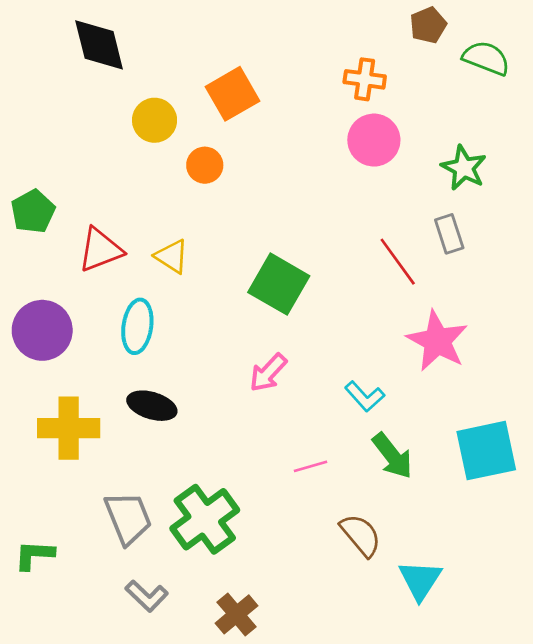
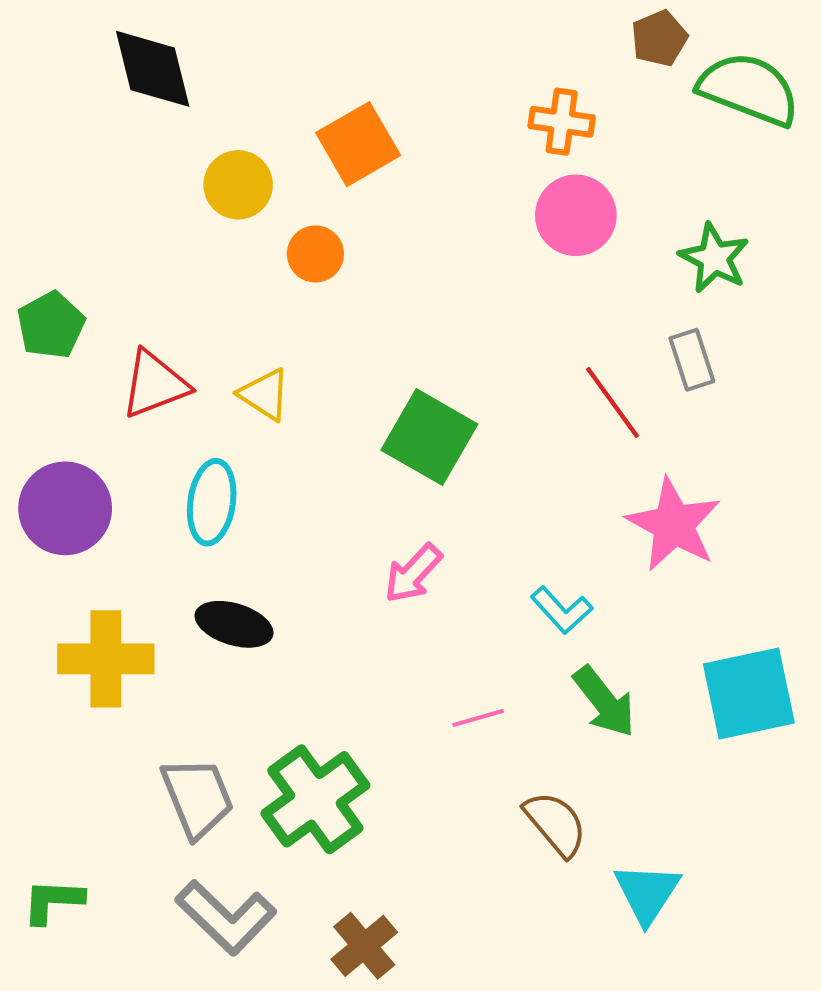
green semicircle: (486, 58) -> (749, 89), size x1.4
green L-shape: (34, 555) -> (53, 901), moved
gray L-shape: (147, 596) -> (226, 917), size x1.5

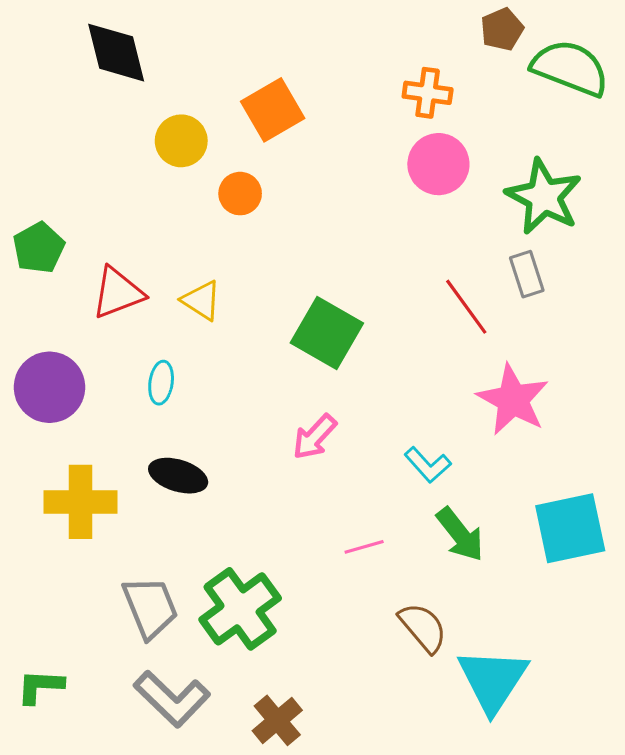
green star: (714, 258) -> (544, 197), size x1.4
cyan ellipse: (212, 502) -> (161, 383), size x0.7
cyan triangle: (647, 893) -> (493, 680), size x1.4

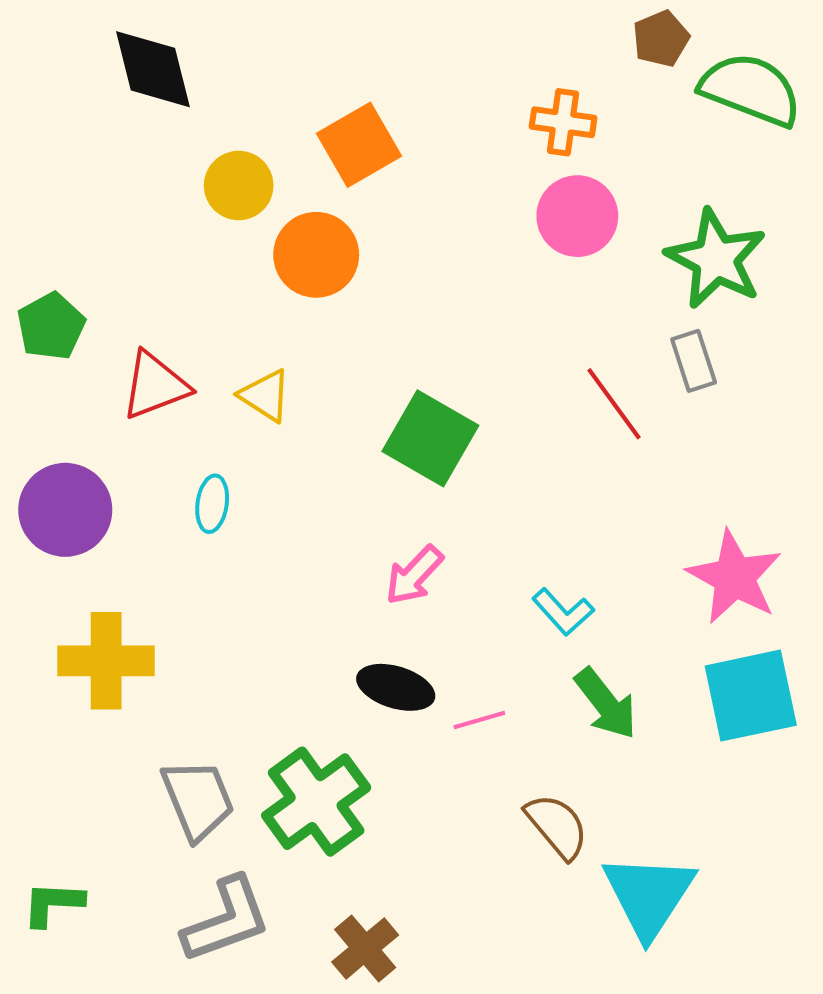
orange circle: (240, 194) -> (316, 255), size x1.5
pink star: (513, 400) -> (734, 577), moved
black ellipse: (178, 476) -> (396, 687), moved
gray L-shape: (172, 699) -> (226, 920), turned -64

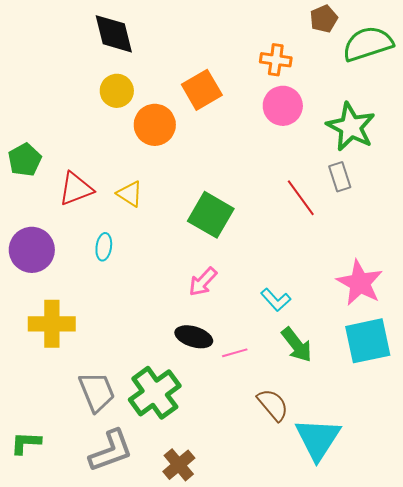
black diamond: (153, 69) -> (114, 34), moved
green semicircle: (751, 90) -> (368, 44), turned -39
orange square: (359, 145) -> (202, 90), moved

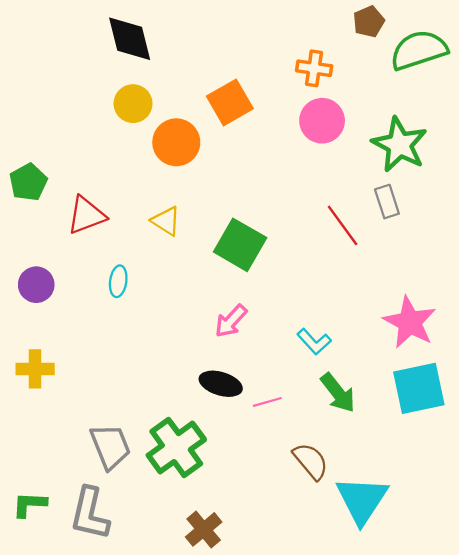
yellow triangle: (130, 194) -> (166, 221), moved
purple circle: (32, 250) -> (36, 285), size x0.7
yellow cross: (52, 324) -> (35, 369), moved, size x0.7
gray L-shape: (111, 451) -> (90, 514), moved, turned 123

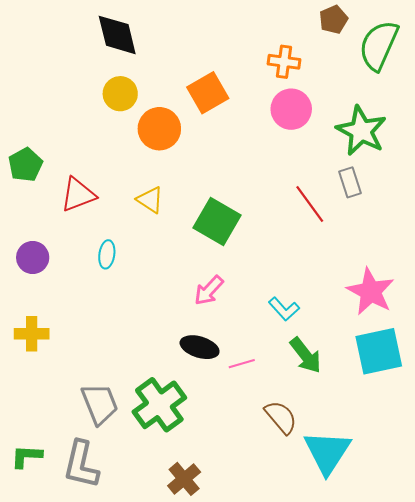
green semicircle: (419, 50) -> (379, 45), turned -48

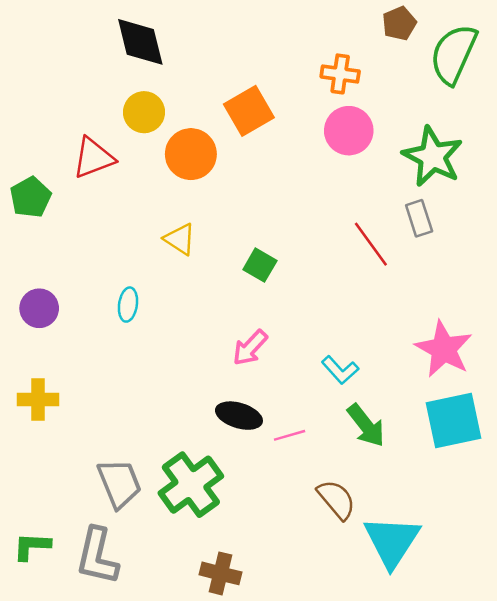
red triangle: (78, 195) -> (93, 158), moved
green square: (217, 221) -> (260, 265), size x0.6
brown cross: (184, 479) -> (220, 573), turned -36

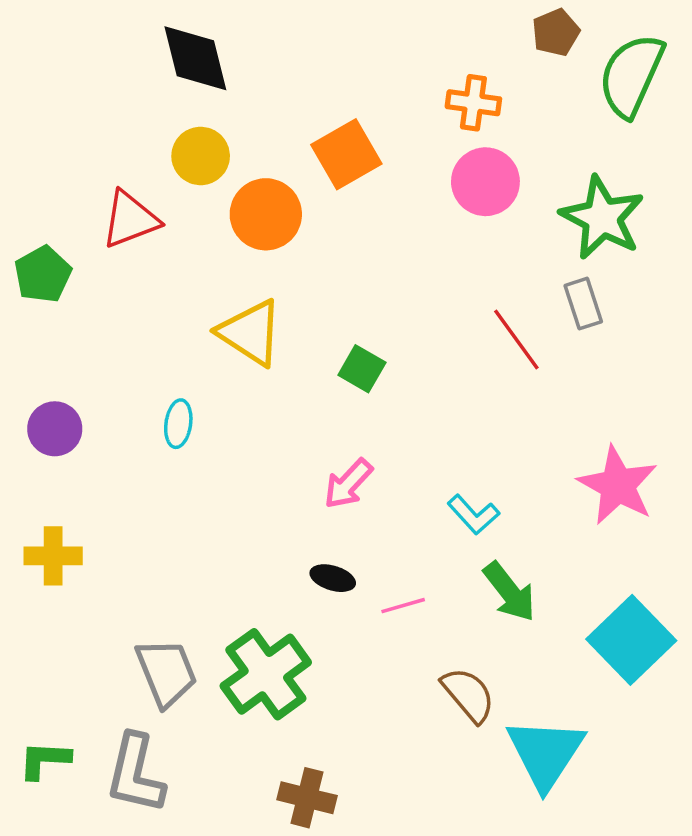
yellow triangle: (180, 239) -> (250, 333), size x1.5
black ellipse: (239, 416) -> (333, 578), size x0.7
cyan square: (454, 421) -> (631, 640), moved, turned -32

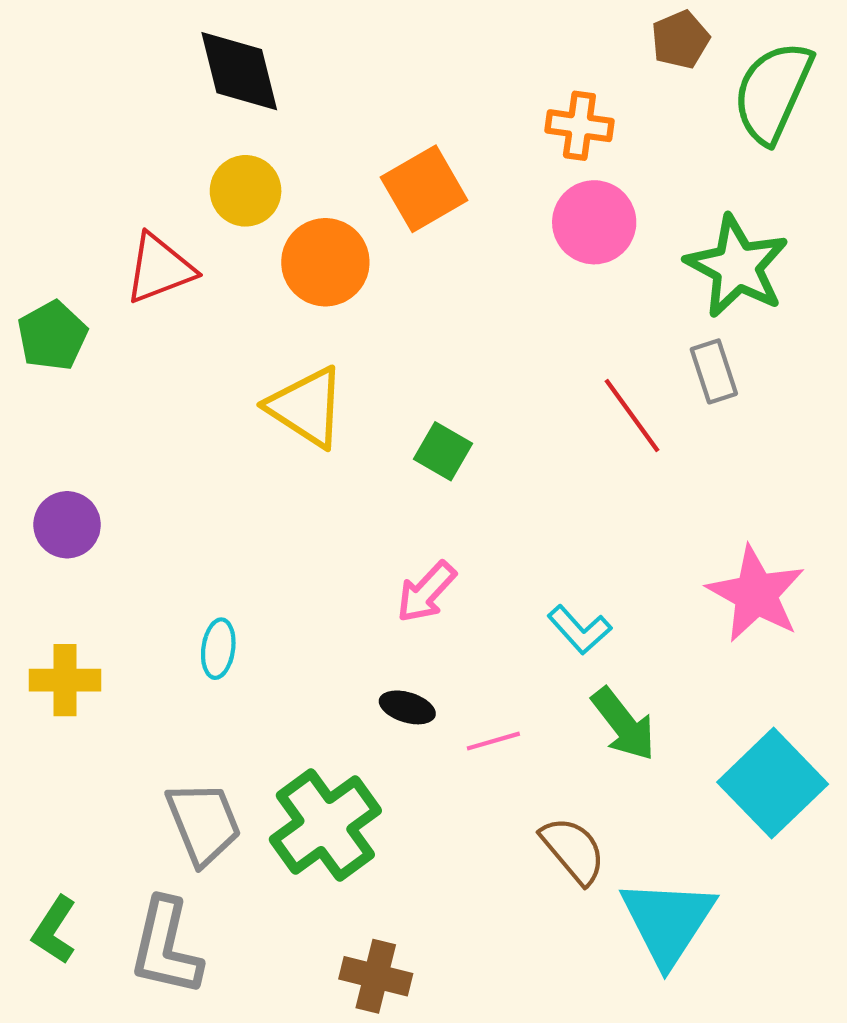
cyan ellipse: (178, 424) -> (218, 649), moved
green L-shape: (44, 760) -> (54, 930), turned -60

